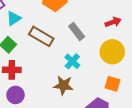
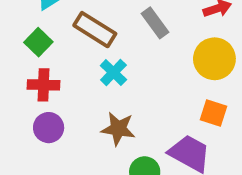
cyan cross: (72, 61) -> (113, 73), moved
brown star: (63, 85) -> (118, 129), moved

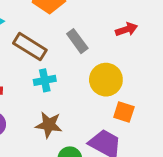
yellow circle: (214, 59) -> (106, 80), moved
cyan cross: (113, 73) -> (45, 80), turned 35

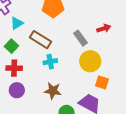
gray rectangle: (77, 41) -> (81, 38), moved

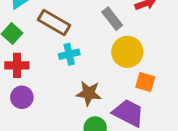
brown star: (53, 91) -> (89, 93), moved

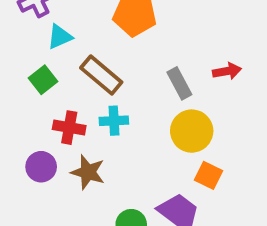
red cross: (17, 65) -> (69, 128), moved
brown star: (89, 93) -> (88, 172), moved

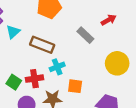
green square: (43, 80) -> (14, 82), moved
yellow circle: (192, 131) -> (117, 63), moved
orange square: (208, 175) -> (75, 86), moved

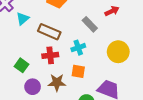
cyan cross: (57, 67) -> (78, 48), moved
red cross: (34, 79) -> (50, 55), moved

